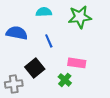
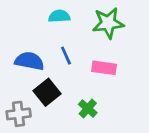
blue semicircle: (17, 33) -> (29, 61), moved
pink rectangle: (77, 63) -> (104, 68), moved

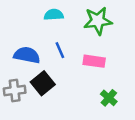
green cross: (88, 109) -> (109, 98), moved
gray cross: (19, 114) -> (15, 91), moved

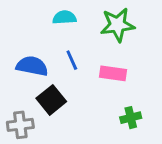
gray cross: (15, 91) -> (20, 125), moved
green cross: (109, 98) -> (131, 118), turned 35

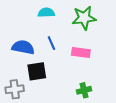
black square: (51, 100) -> (37, 71), turned 30
green cross: (131, 118) -> (84, 90), moved

